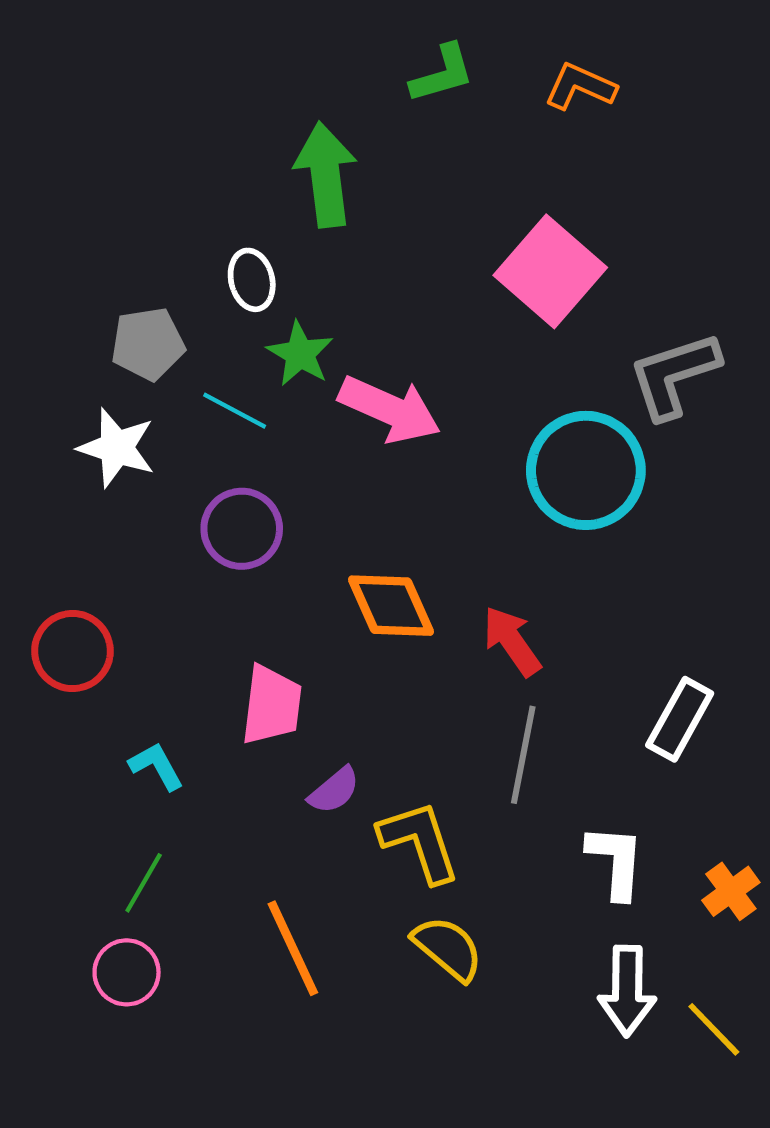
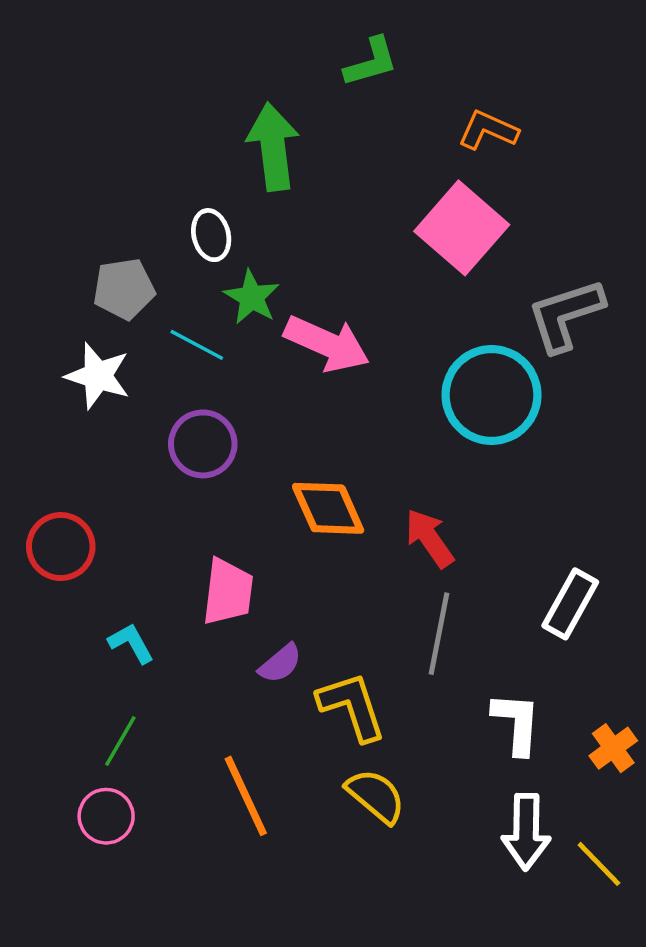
orange L-shape: (580, 86) -> (488, 130), moved

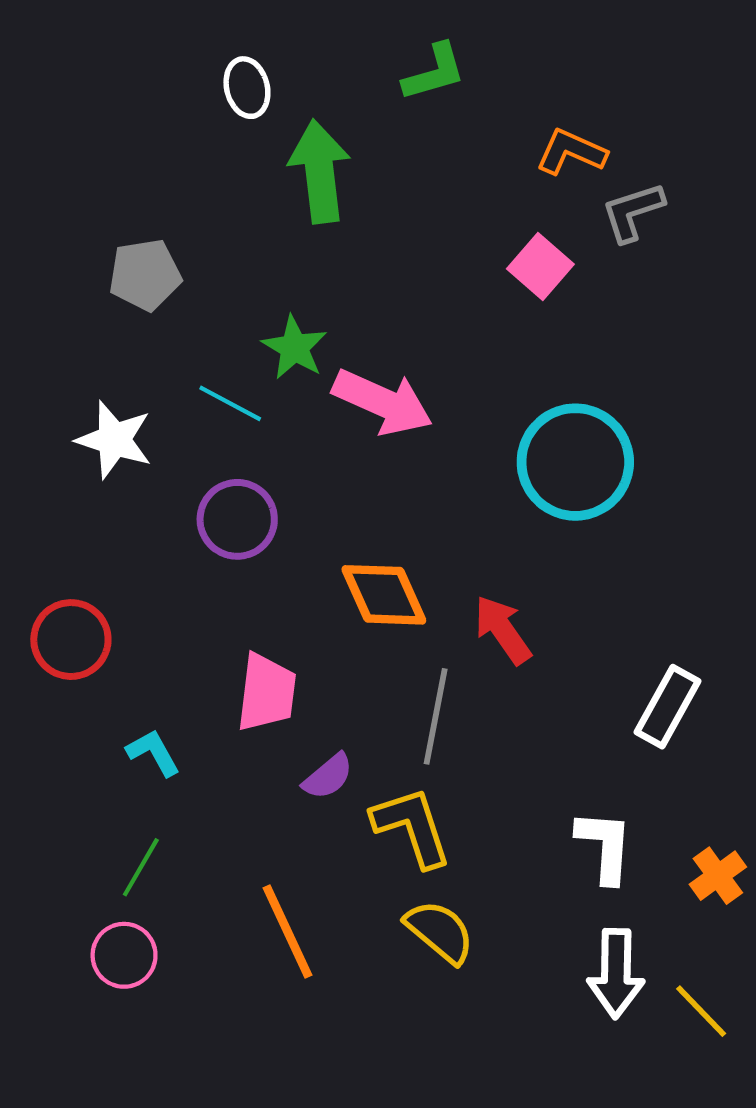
pink square: (462, 228) -> (540, 266), size x0.6
white ellipse: (211, 235) -> (247, 88), moved
gray pentagon: (124, 289) -> (145, 275), moved
gray L-shape: (566, 315) -> (633, 212), moved, size x0.7
gray line: (439, 634) -> (436, 716), moved

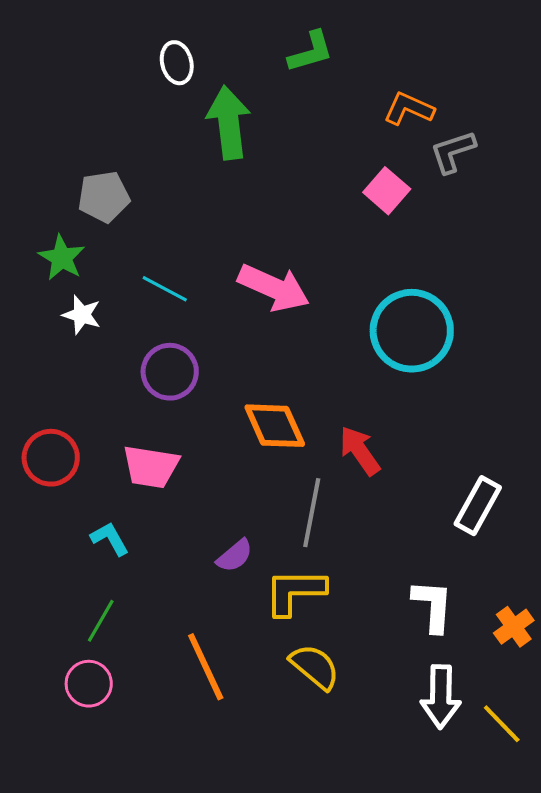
green star: (294, 347) -> (62, 258), moved
white star: (114, 440) -> (82, 315), size x0.7
pink trapezoid: (267, 693) -> (151, 467), moved, turned 92
yellow L-shape: (412, 827) -> (295, 592), turned -72

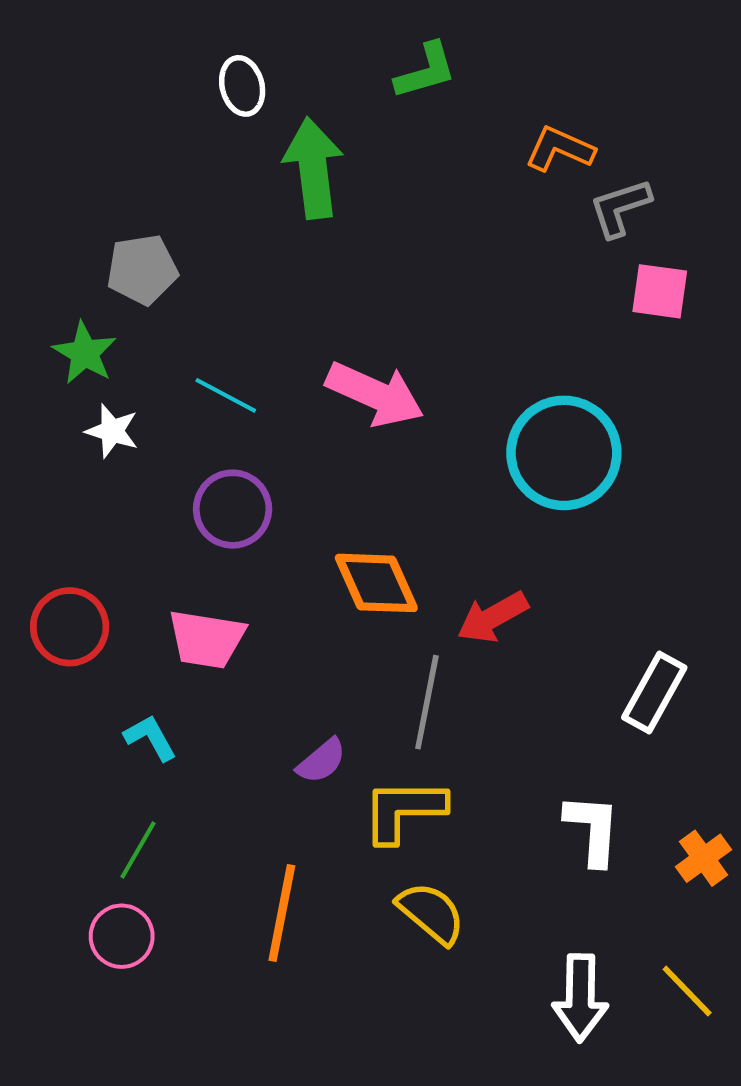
pink square: (387, 191) -> (660, 291), moved, turned -33
red arrow: (360, 451) -> (493, 617), turned -84
orange line: (206, 667) -> (282, 913), turned 36
white arrow: (441, 697) -> (580, 998), moved

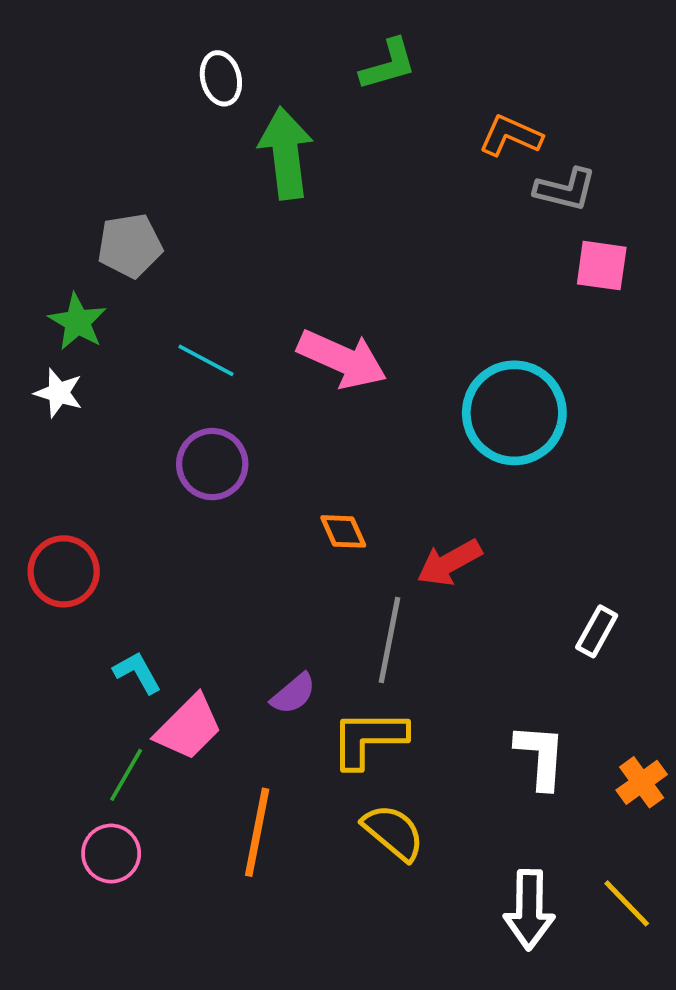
gray L-shape: (620, 208) -> (565, 189), turned -148
white star: (112, 431) -> (59, 393), moved
orange diamond: (376, 583) -> (343, 531), size x0.6
pink trapezoid: (207, 639) -> (188, 727), moved, turned -54
white rectangle: (654, 693) -> (597, 631), size x0.7

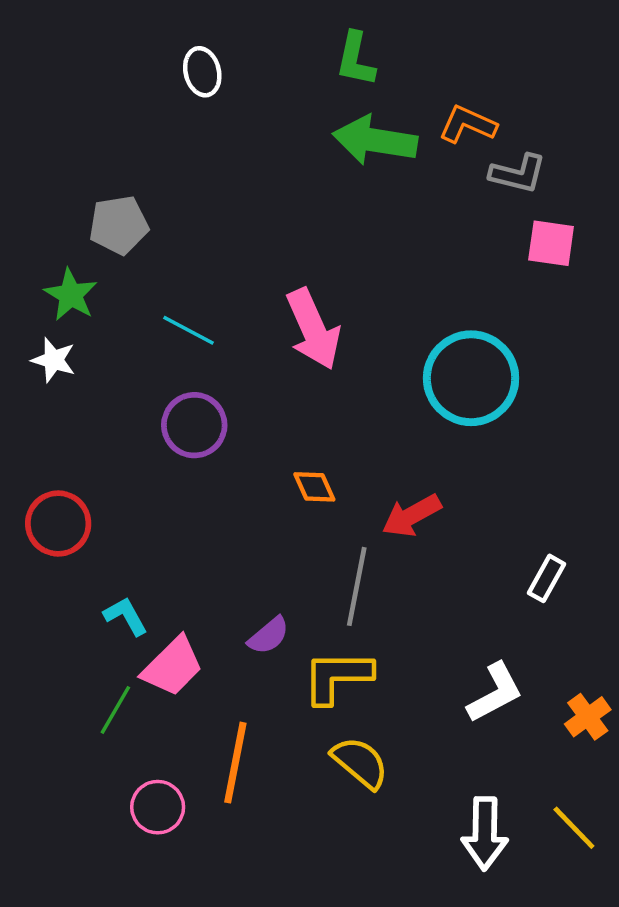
green L-shape: (388, 65) -> (356, 59), turned 118
green arrow: (286, 153) -> (375, 140), moved, turned -74
pink arrow: (342, 359) -> (313, 329), turned 42
white L-shape: (541, 756) -> (495, 693), turned 58
pink circle: (111, 854) -> (158, 807), moved

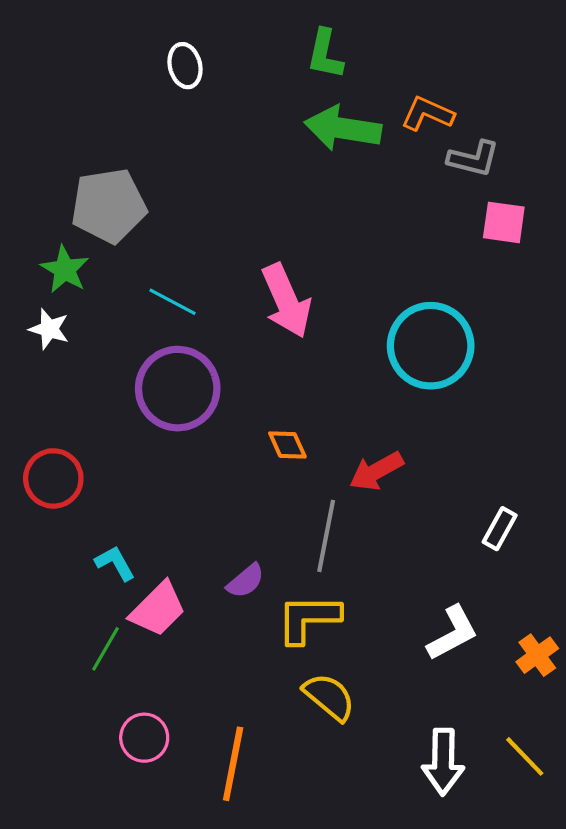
gray pentagon: (119, 225) -> (109, 206), size x1.4
purple circle: (194, 425) -> (178, 389), size x1.4
orange line: (235, 763) -> (233, 764), moved

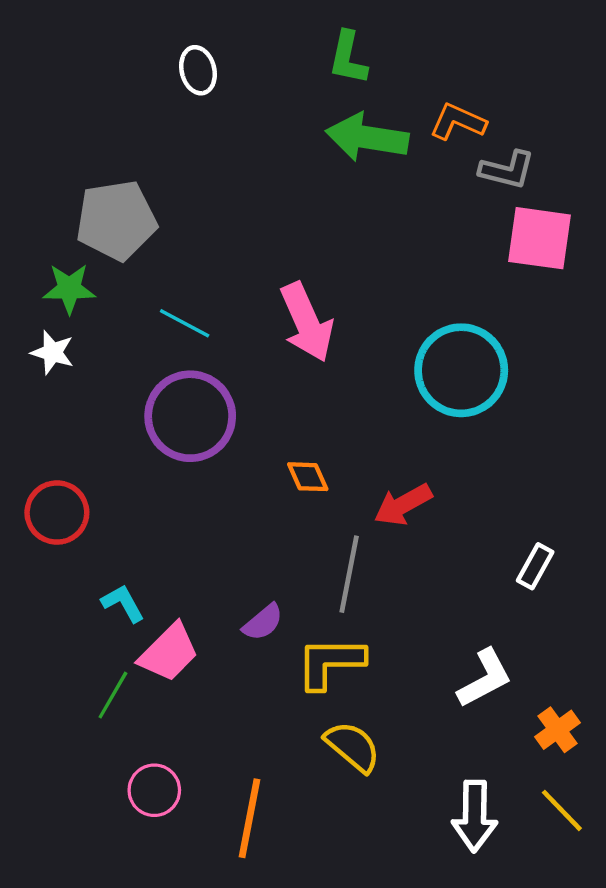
pink square: (504, 222) -> (540, 238), size x1.4
green star: (65, 269) -> (69, 289), turned -30
orange cross: (537, 655) -> (557, 730), moved

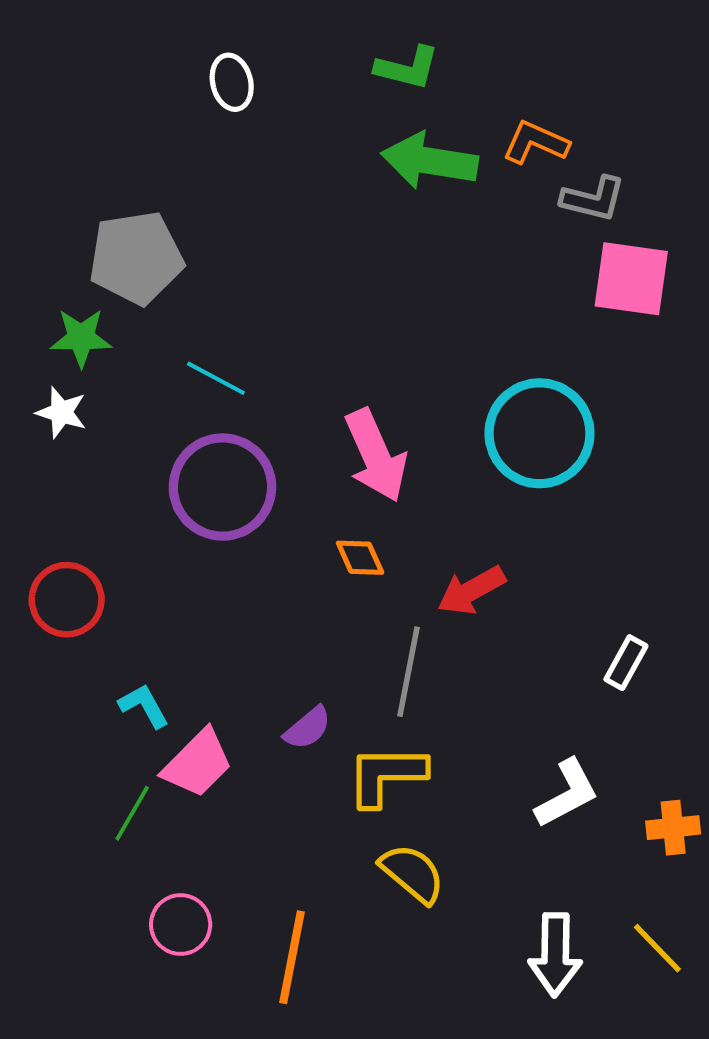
green L-shape: (348, 58) -> (407, 68), turned -88
pink arrow: (307, 322) -> (376, 456), moved
orange cross: (557, 730) -> (673, 828), moved, turned 30

